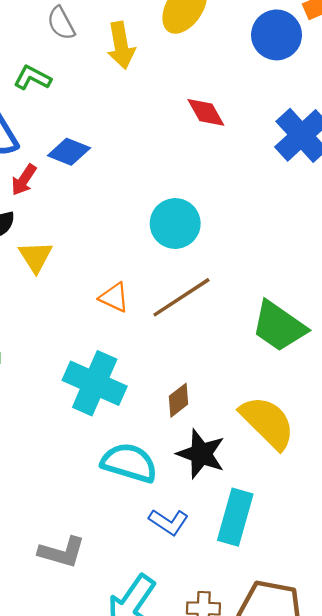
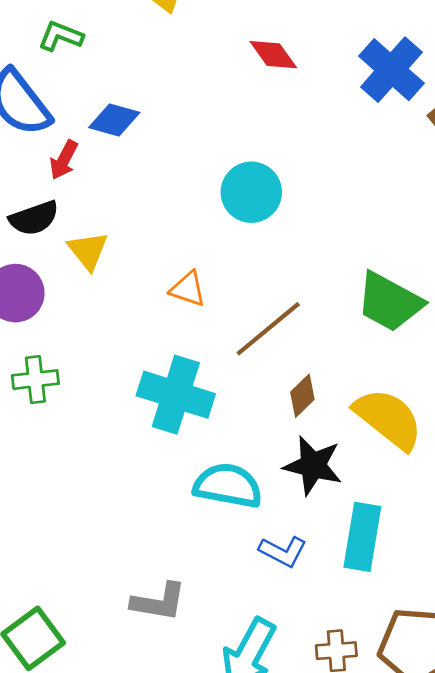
brown line: (181, 297) -> (268, 329), moved
brown diamond: (178, 400) -> (302, 396), moved

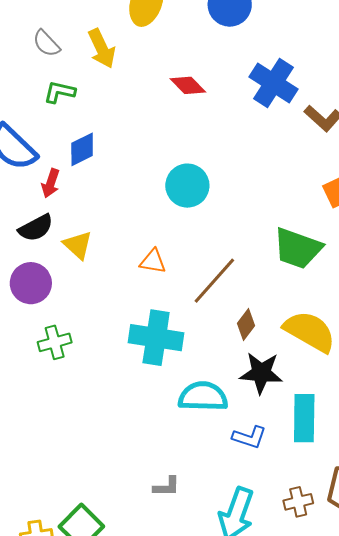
green L-shape: (61, 36) -> (60, 92), moved
blue diamond: (114, 120) -> (82, 149), turned -33
gray L-shape: (159, 602) -> (167, 487), size x0.7

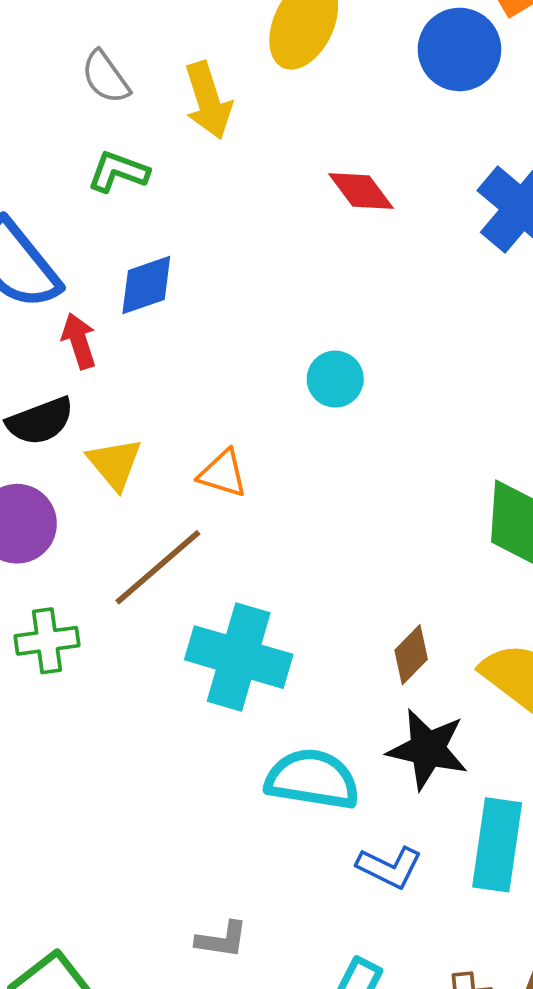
red arrow: (51, 183) -> (79, 341), turned 136
cyan circle: (187, 186) -> (335, 379), size x0.7
orange triangle: (153, 261) -> (223, 473), moved
brown line: (214, 281) -> (158, 567), moved

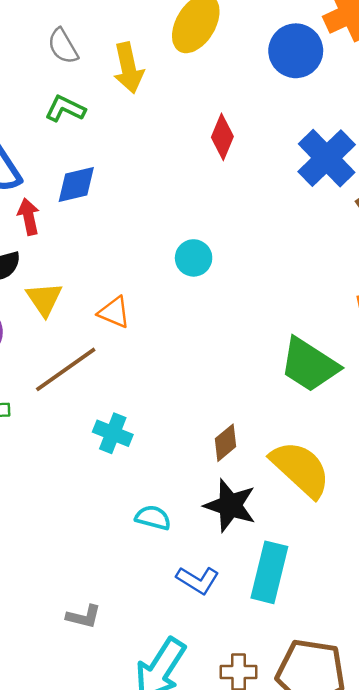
red diamond: (361, 191) -> (222, 137), turned 54
cyan cross: (239, 657) -> (113, 433), size x0.6
cyan semicircle: (312, 779) -> (153, 518), size x0.6

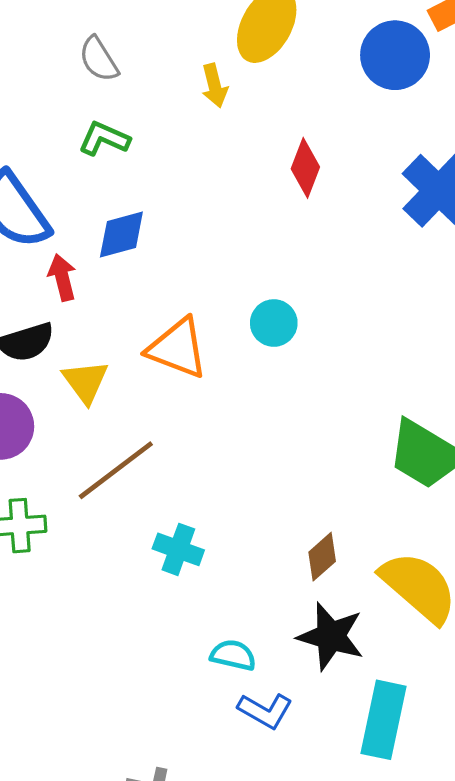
yellow arrow: (128, 68) -> (215, 86), moved, size x0.7
orange triangle: (114, 312) -> (177, 348), moved, size x1.5
blue L-shape: (198, 580) -> (265, 711), moved

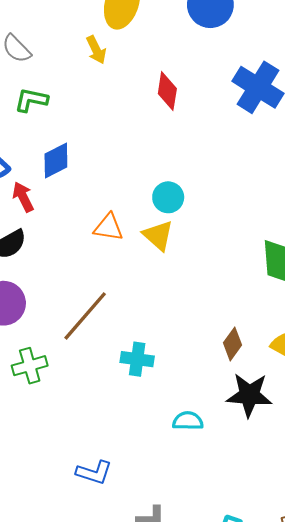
orange triangle: (177, 348) -> (109, 227), size x0.7
yellow triangle: (85, 382) -> (158, 235), moved
blue L-shape: (265, 711) -> (94, 472), moved

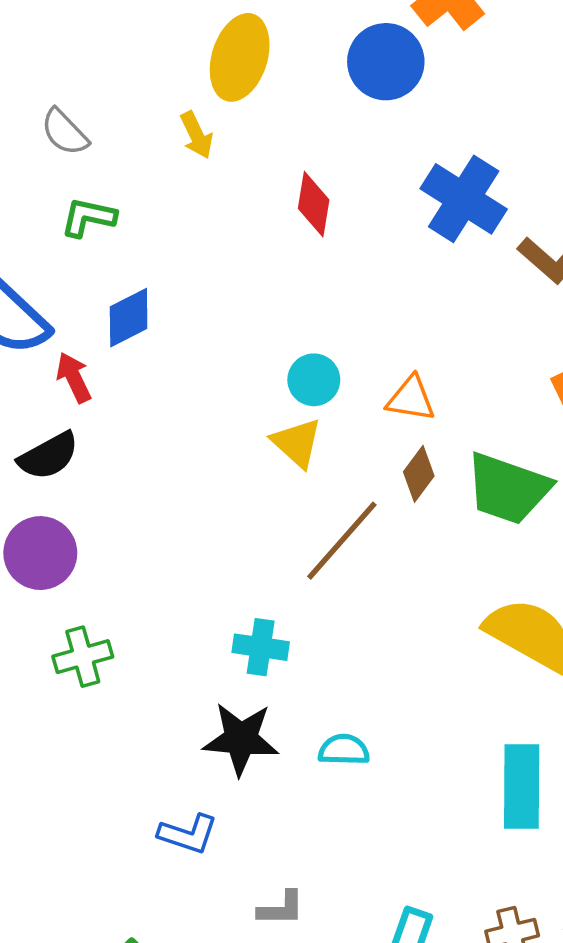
orange triangle: (109, 227) -> (411, 399), moved
brown line: (85, 316) -> (342, 541), moved
brown diamond: (232, 344) -> (419, 474), moved
black star: (249, 395) -> (241, 739), moved

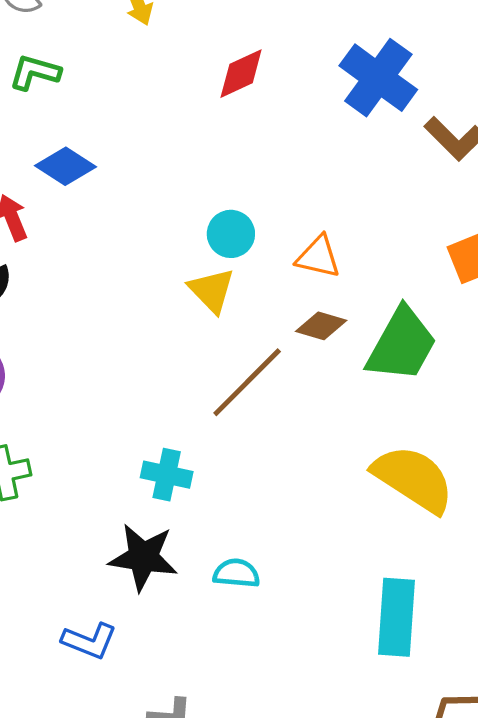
red diamond: (314, 204) -> (241, 74), turned 52
blue diamond: (129, 318) -> (66, 166), turned 56
brown diamond: (419, 474) -> (321, 326), turned 66
green trapezoid: (508, 489) -> (402, 345), turned -84

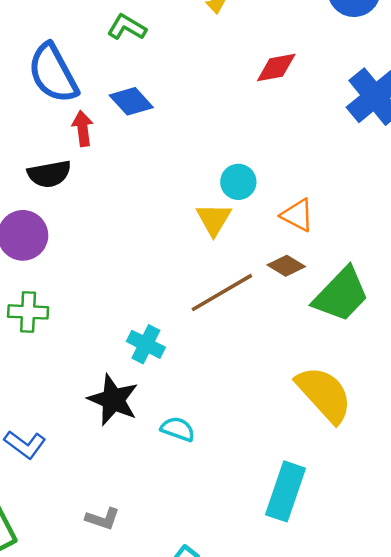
blue L-shape: (89, 641) -> (25, 444), moved

